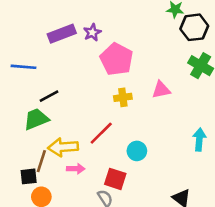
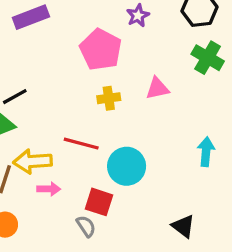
purple star: (92, 32) -> (138, 16), moved
red line: (101, 133) -> (81, 144), turned 60
cyan circle: (137, 151) -> (127, 166), size x1.5

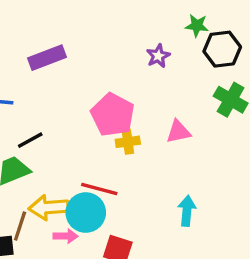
pink pentagon: (101, 50) -> (113, 115), moved
cyan arrow: (206, 152) -> (187, 211), moved
cyan circle: (127, 166) -> (86, 213), moved

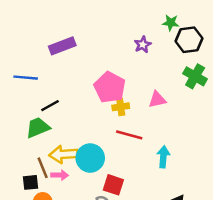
red line: (99, 189) -> (129, 135), moved
brown line: (20, 226) -> (43, 168), turned -40
pink arrow: (66, 236) -> (60, 175), moved

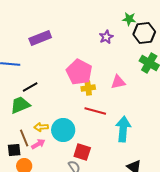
yellow arrow: (63, 154) -> (41, 127), size x0.6
cyan arrow: (163, 157) -> (123, 129), size x1.4
pink arrow: (60, 175) -> (38, 144), turned -32

